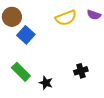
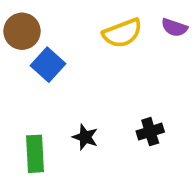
green rectangle: (21, 72) -> (35, 154), moved, turned 42
black star: (46, 83) -> (85, 137), moved

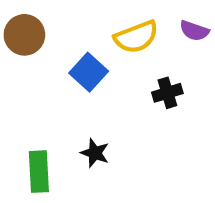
blue square: (48, 65) -> (89, 72), moved
black cross: (150, 132) -> (167, 93), moved

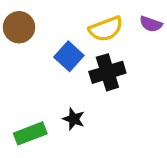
black cross: (167, 93) -> (107, 72), moved, size x1.5
green rectangle: (39, 172) -> (30, 133), turned 72

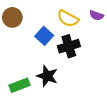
yellow semicircle: (106, 29) -> (68, 18), turned 50
black star: (74, 119) -> (47, 76), size x1.5

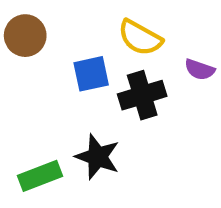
purple semicircle: (97, 15) -> (200, 70), moved
blue square: (44, 36) -> (91, 74), turned 36

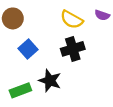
purple semicircle: (200, 70) -> (102, 15), moved
blue square: (91, 74) -> (28, 49), moved, turned -30

